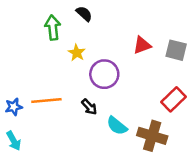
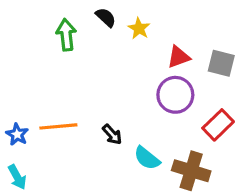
yellow star: (77, 53) -> (139, 28), moved
purple circle: (104, 74) -> (175, 95), moved
blue star: (14, 107) -> (17, 134), turned -30

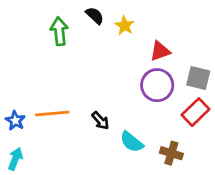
gray square: (221, 63) -> (198, 78), moved
brown cross: (191, 171) -> (171, 153), size x0.7
cyan arrow: (17, 177) -> (15, 159), turned -130

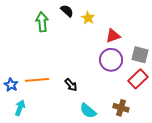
cyan semicircle: (132, 142) -> (88, 111), moved
cyan arrow: (15, 159) -> (20, 108), moved

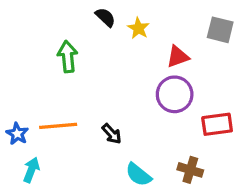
green arrow: (42, 22) -> (68, 57), moved
gray square: (140, 55) -> (220, 30), moved
red rectangle: (138, 79) -> (217, 124), turned 36

